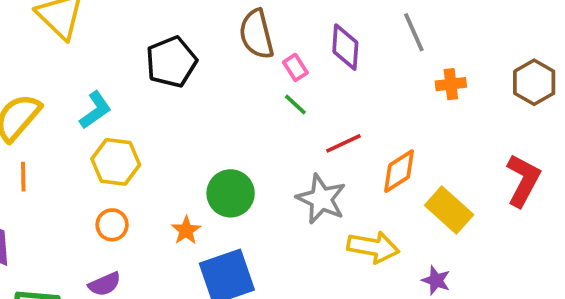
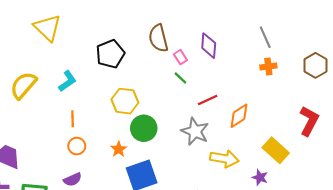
gray line: (414, 32) -> (265, 37), moved
yellow hexagon: (116, 162) -> (125, 101), moved
orange line: (23, 177) -> (73, 119), moved
yellow rectangle: (449, 210) -> (276, 150), moved

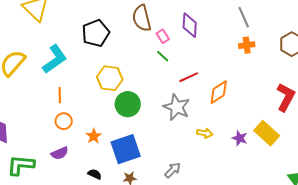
cyan L-shape: (67, 81) -> (55, 59), size x1.4
orange star: (119, 149) -> (94, 136), moved
yellow rectangle: (276, 150) -> (267, 133), moved
yellow arrow: (224, 159) -> (205, 133), size x0.6
purple star: (260, 177) -> (240, 138), moved

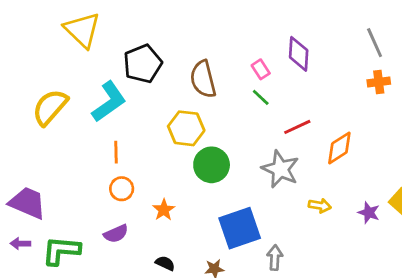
brown semicircle: (142, 18) -> (203, 79), moved
black pentagon: (96, 33) -> (143, 64), moved
blue square: (126, 149) -> (240, 228), moved
gray arrow: (173, 170) -> (275, 258), turned -42

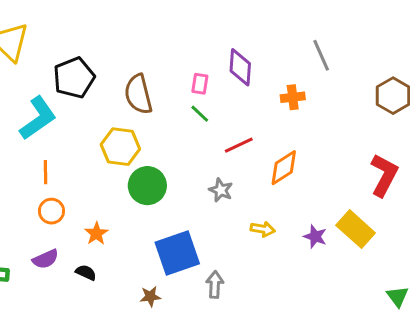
pink rectangle: (261, 69) -> (200, 84), turned 42
orange cross: (379, 82) -> (293, 97), moved
gray star: (280, 169) -> (221, 190), size x0.6
black semicircle: (165, 263) -> (86, 273), moved

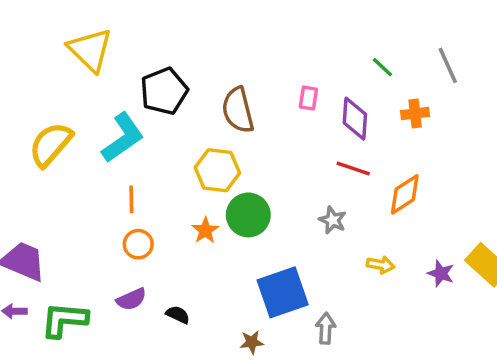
purple diamond: (240, 67) -> (355, 119), moved
green line: (200, 114) -> (382, 67), moved
red line: (239, 145) -> (353, 169), turned 44
orange star: (96, 234) -> (205, 230), moved

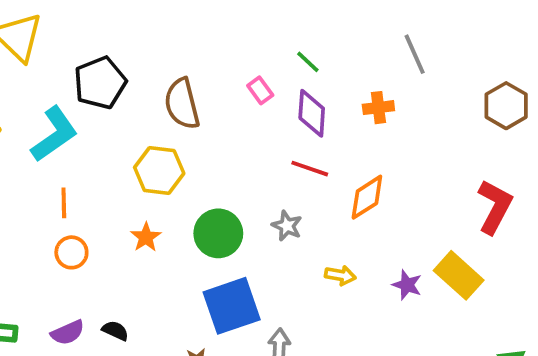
green line: (382, 67) -> (308, 62), moved
pink rectangle: (308, 98) -> (260, 90), turned -45
green circle: (248, 215) -> (218, 233), moved
purple semicircle: (131, 299) -> (68, 333), moved

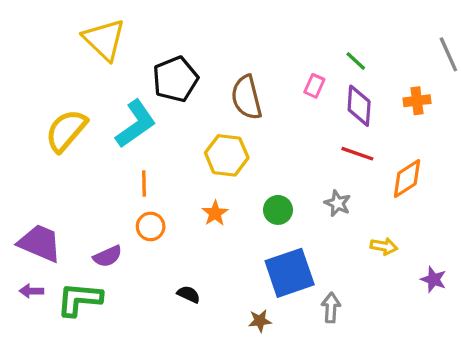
pink rectangle: (260, 90) -> (314, 86), turned 60
green circle: (218, 233) -> (278, 210), size x0.7
purple star: (407, 285) -> (434, 279), moved
purple semicircle: (68, 333) -> (108, 256), moved

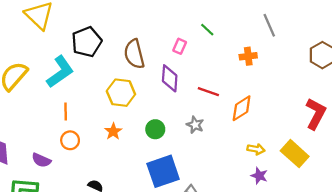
purple diamond: (359, 106) -> (170, 78), moved
yellow arrow: (384, 246) -> (256, 149), moved
purple semicircle: (108, 256) -> (41, 160), turned 48

